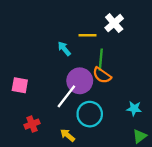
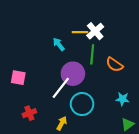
white cross: (114, 23) -> (95, 31), moved
orange semicircle: (102, 75) -> (114, 65), moved
yellow arrow: (68, 135) -> (62, 123), turned 80

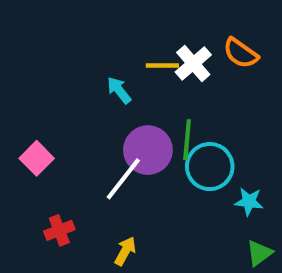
green line: (92, 54) -> (187, 140), moved
orange semicircle: (114, 65) -> (241, 53), moved
pink square: (18, 78) -> (37, 158), turned 35
cyan circle: (82, 104) -> (210, 167), moved

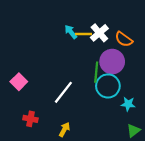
orange semicircle: (241, 53) -> (124, 39), moved
cyan arrow: (119, 90) -> (71, 32), moved
purple circle: (148, 150) -> (112, 62), moved
red cross: (59, 230) -> (30, 119), turned 32

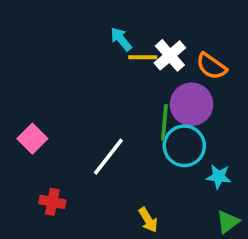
cyan arrow: (71, 32) -> (121, 39), moved
yellow arrow: (64, 129) -> (148, 220), moved, turned 120

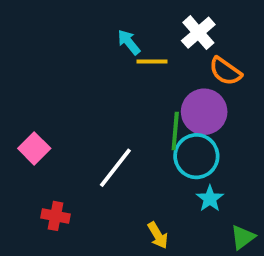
white cross: (170, 55) -> (198, 33), moved
cyan star: (219, 177) -> (210, 199), moved, turned 30

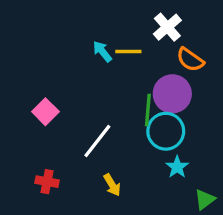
cyan arrow: (129, 42) -> (102, 51), moved
pink square: (34, 148) -> (45, 112), moved
yellow arrow: (158, 235) -> (112, 185), moved

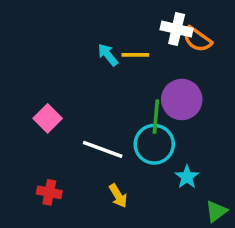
white cross: (167, 27) -> (177, 29), turned -36
orange semicircle: (190, 60) -> (197, 39), moved
cyan circle: (166, 131) -> (154, 144), moved
white line: (97, 141) -> (103, 149), turned 72

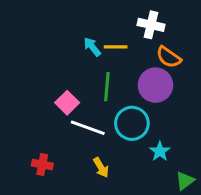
orange semicircle: (197, 39) -> (169, 57), moved
green line: (156, 117) -> (107, 87), moved
pink square: (48, 118) -> (67, 103), moved

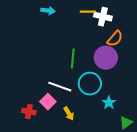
cyan arrow: (92, 47) -> (48, 11), moved, turned 136
yellow line: (116, 47) -> (88, 12), moved
orange semicircle: (169, 57) -> (115, 39), turned -84
pink square: (67, 103) -> (48, 102), moved

